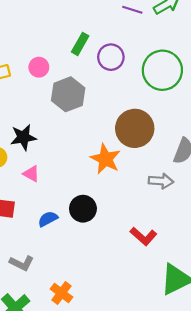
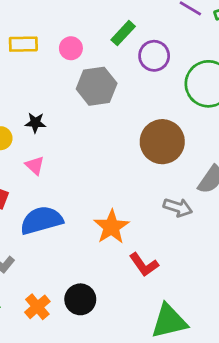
black star: (23, 137) -> (35, 123), size x0.7
orange star: (105, 159) -> (111, 227), moved
black circle: (83, 209) -> (80, 299), moved
blue semicircle: (48, 219) -> (41, 220), size x1.8

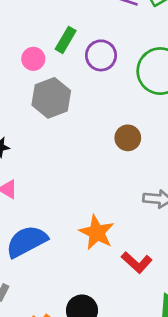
pink circle: (71, 48) -> (33, 59), moved
brown circle: (162, 142) -> (128, 138), size x0.6

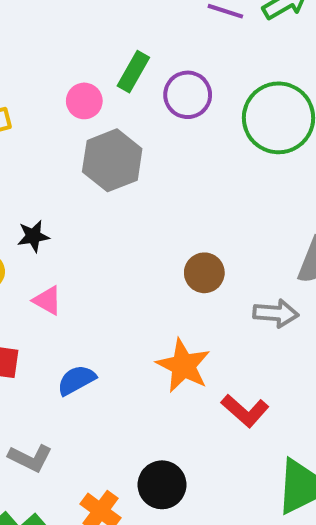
brown circle: (128, 138) -> (204, 273), moved
blue semicircle: (27, 241) -> (76, 380), size x0.6

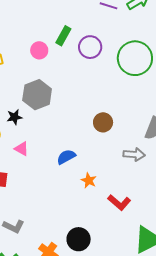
gray hexagon: (112, 160) -> (37, 95), moved
brown circle: (204, 273) -> (103, 122), moved
orange star: (183, 366) -> (89, 180), size x0.6
blue semicircle: (76, 380) -> (66, 157), moved

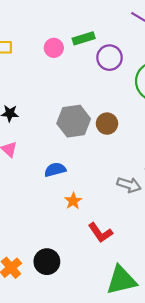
green rectangle: (63, 36) -> (84, 38), turned 30
gray hexagon: (37, 95) -> (74, 121), moved
brown circle: (103, 122) -> (107, 124), moved

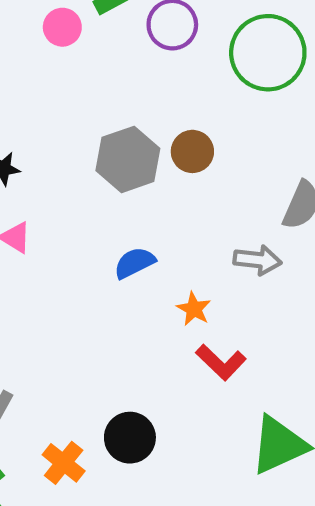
blue semicircle: (55, 170) -> (135, 263), moved
orange star: (73, 201) -> (194, 309), moved

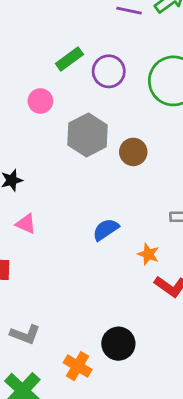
pink circle: (62, 27) -> (40, 101), moved
gray hexagon: (128, 159) -> (87, 135), moved

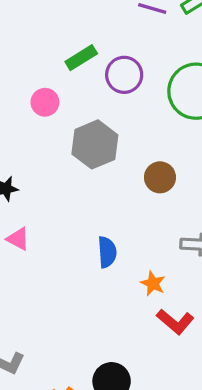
brown circle: (133, 152) -> (160, 177), moved
blue semicircle: (106, 230) -> (107, 252), turned 116

